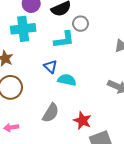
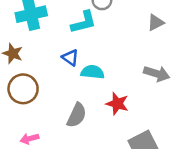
red star: (82, 121) -> (117, 104), moved

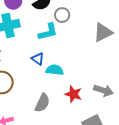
gray triangle: (156, 23) -> (103, 32), size x1.5
gray arrow: (157, 74) -> (103, 90), moved

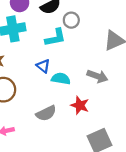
gray arrow: (103, 90) -> (97, 76), moved
gray semicircle: (42, 103) -> (46, 113), turned 36

